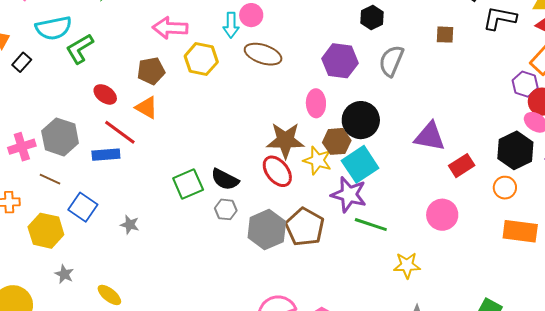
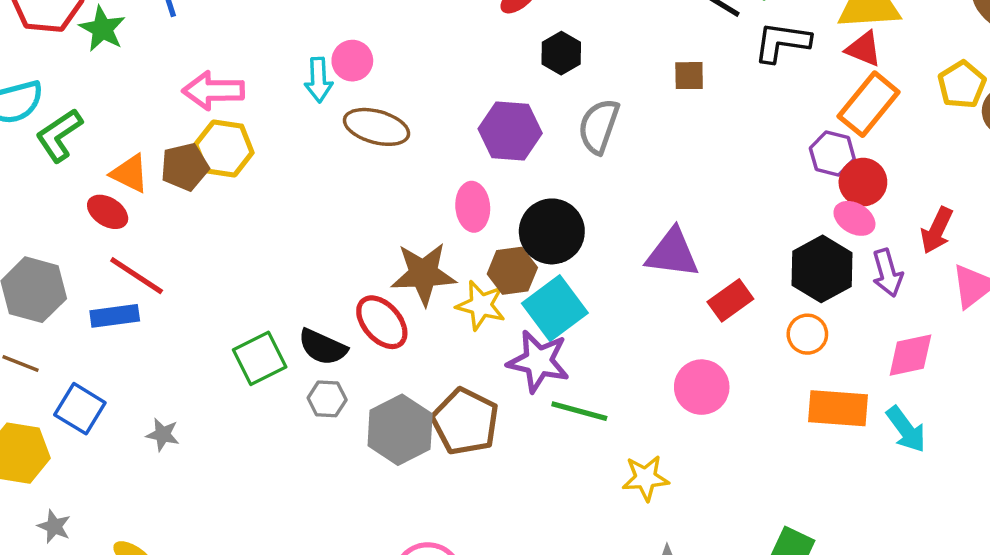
yellow hexagon: (201, 59) -> (224, 149), moved
orange triangle: (147, 108) -> (130, 173), moved
red ellipse: (277, 171) -> (382, 322), moved

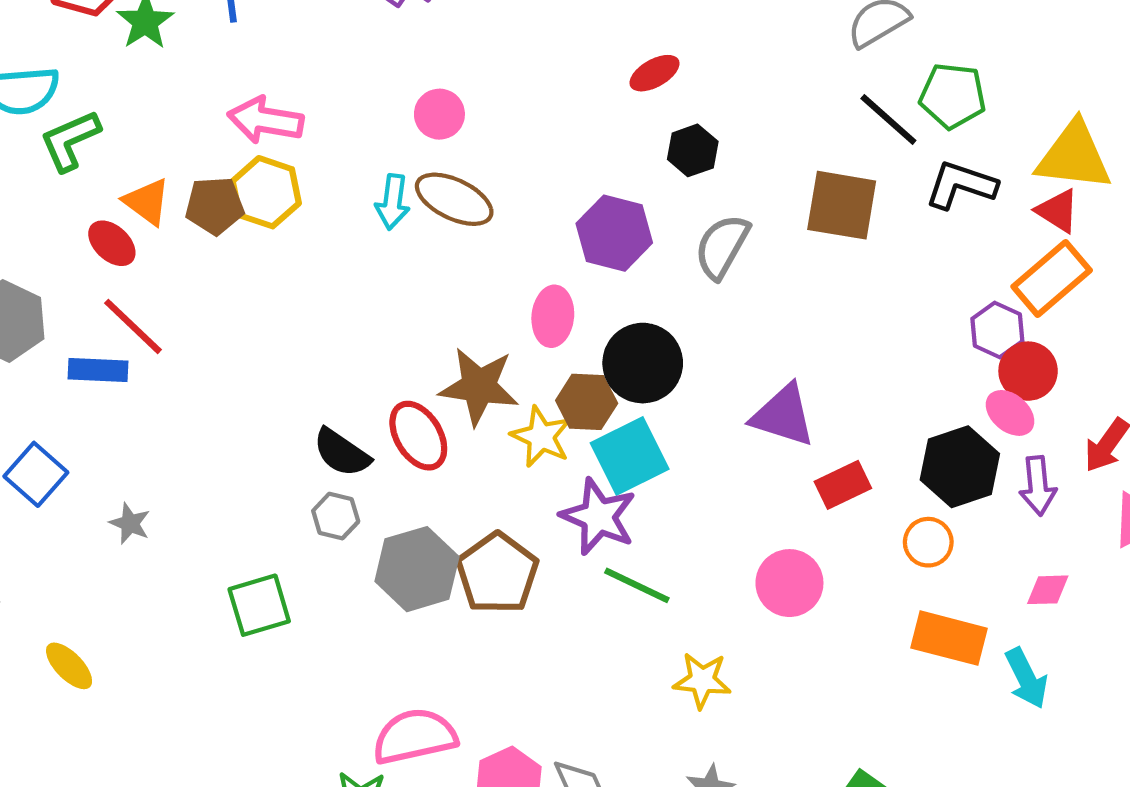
brown square: (689, 76) -> (842, 205), size x1.8
cyan arrow: (318, 80) -> (393, 202), moved
pink diamond: (910, 355) -> (1048, 590), size x0.7
green square: (260, 358) -> (259, 605), moved

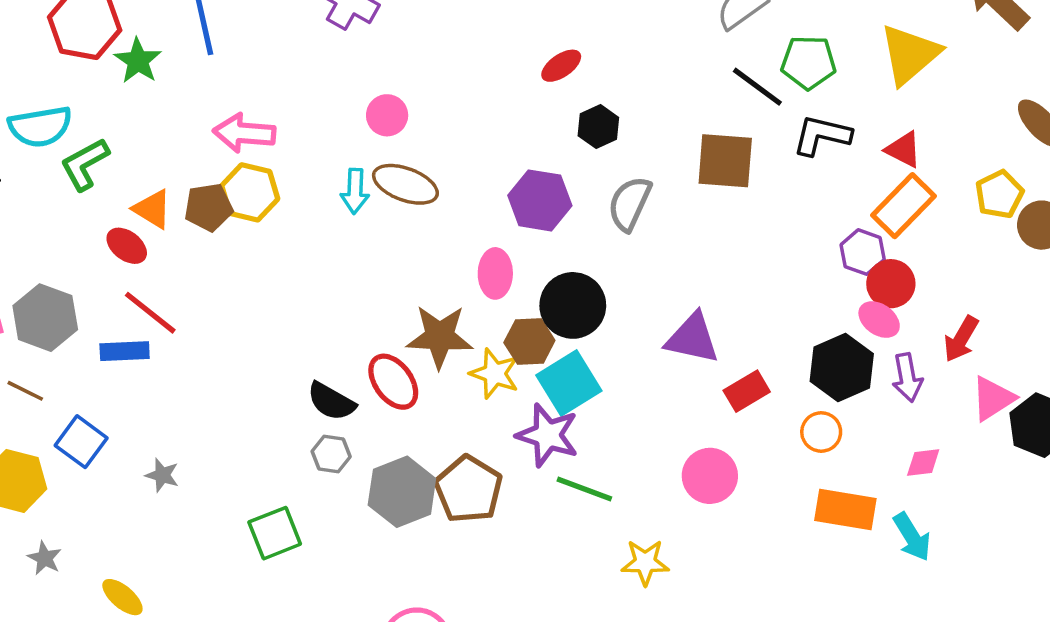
yellow triangle: (1074, 156) -> (910, 54), moved, turned -42

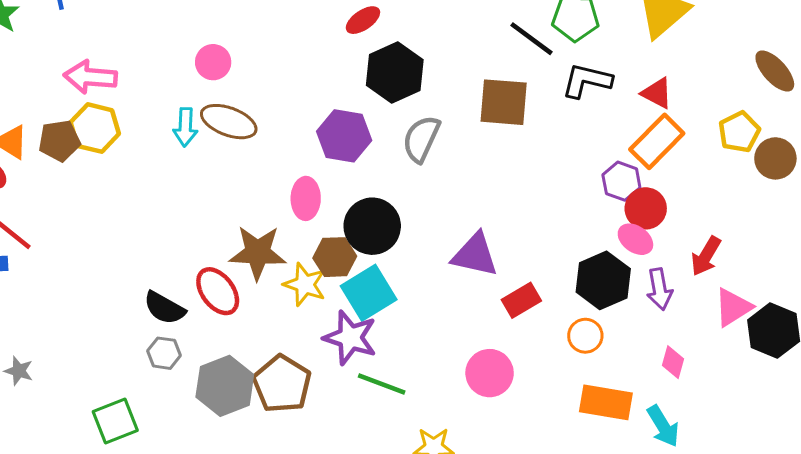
black hexagon: (598, 127) -> (395, 72), size x1.6
pink diamond: (923, 462) -> (673, 362), turned -68

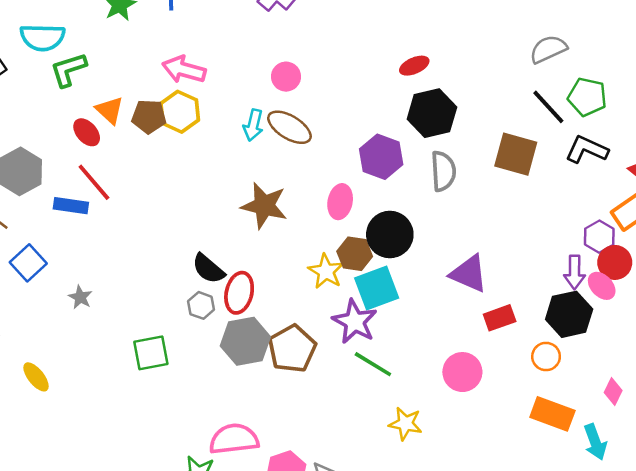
gray semicircle: (421, 139) -> (443, 171), turned 141
brown star: (258, 253) -> (264, 206), moved
purple arrow: (660, 289) -> (575, 272), moved
red ellipse: (218, 291) -> (239, 293), moved, turned 39

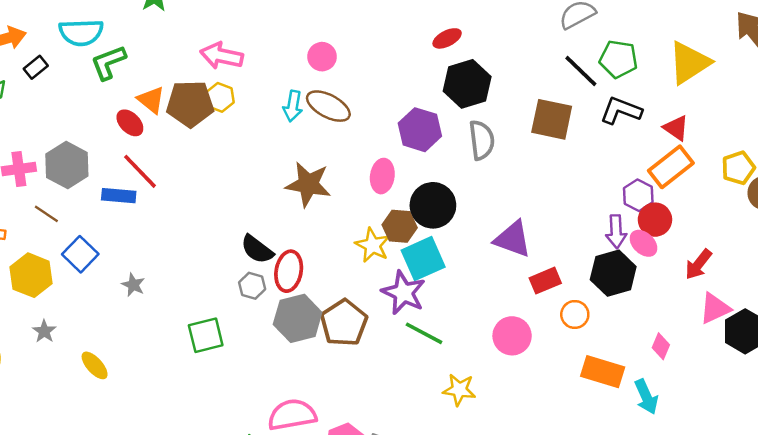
yellow hexagon: (180, 112) -> (220, 97), size x0.7
brown pentagon: (149, 117) -> (190, 104), size x1.4
orange circle: (546, 357) -> (575, 314), moved

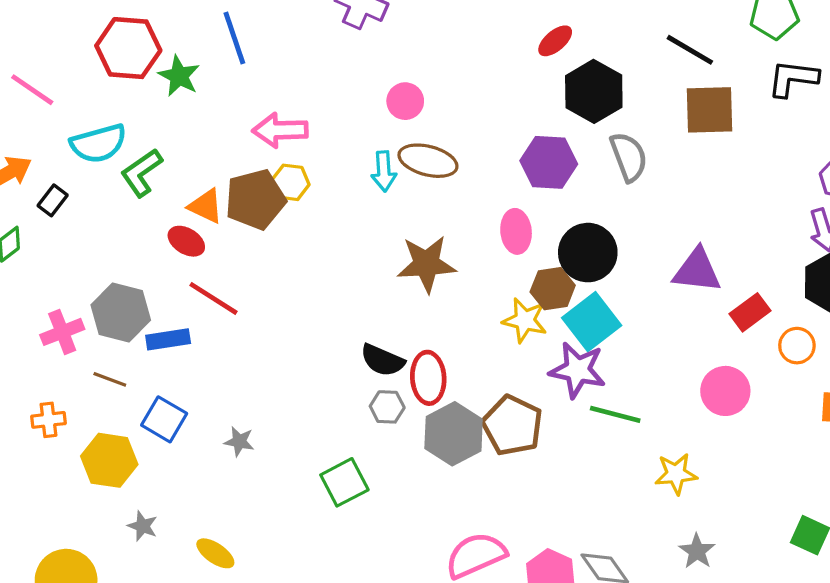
black line: (581, 71) -> (690, 50), moved
blue rectangle: (119, 196) -> (168, 339), moved

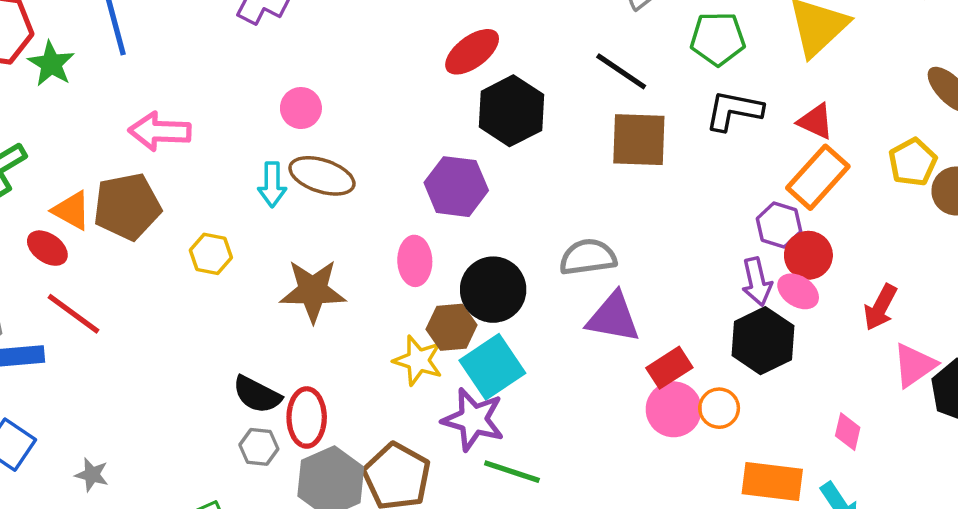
red ellipse: (555, 41) -> (472, 52), size x1.4
gray semicircle: (629, 157) -> (588, 257), moved, turned -81
yellow hexagon: (291, 182) -> (211, 254), moved
pink circle: (725, 391) -> (674, 409), moved

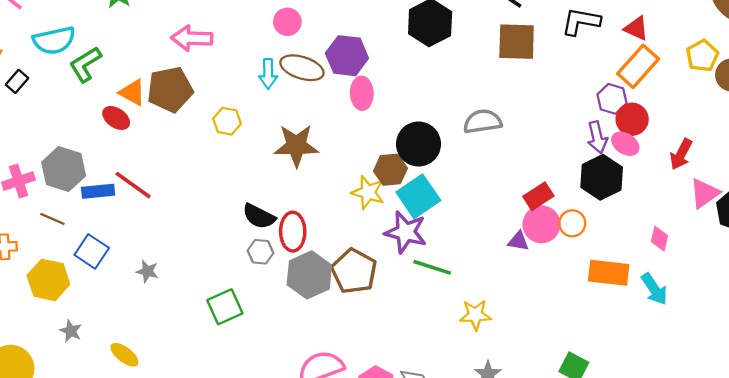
purple hexagon: (456, 187) -> (347, 56), moved
pink ellipse: (415, 261) -> (362, 93), moved
red line: (73, 314) -> (133, 185), moved
purple triangle: (613, 317) -> (518, 241), moved, size x0.6

